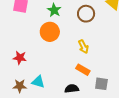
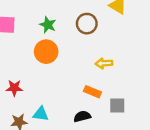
yellow arrow: (83, 47) -> (104, 63), moved, turned 120

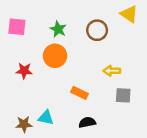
red star: (14, 88) -> (24, 71), moved
orange rectangle: (92, 92) -> (79, 93), moved
gray square: (117, 106) -> (123, 95), moved

